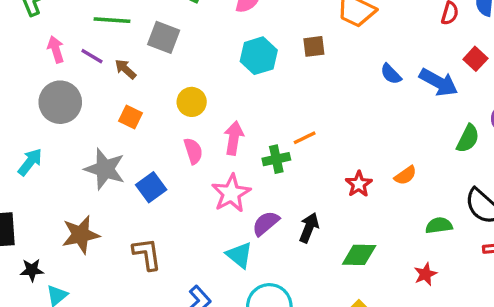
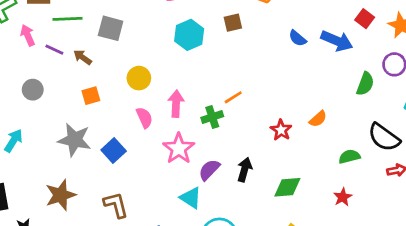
pink arrow: (56, 49) -> (28, 35), moved
gray circle: (60, 102) -> (33, 90), size x0.6
orange square: (131, 117) -> (91, 96), turned -36

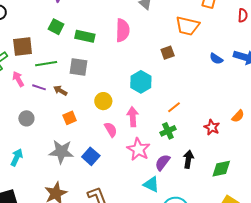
cyan hexagon: (189, 35) -> (141, 82), moved
green cross: (212, 117) -> (168, 131), moved

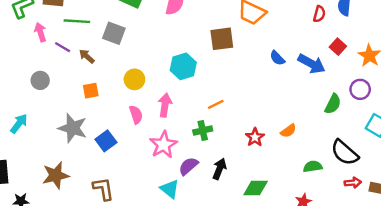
brown square: (168, 53) -> (222, 39), size x1.5

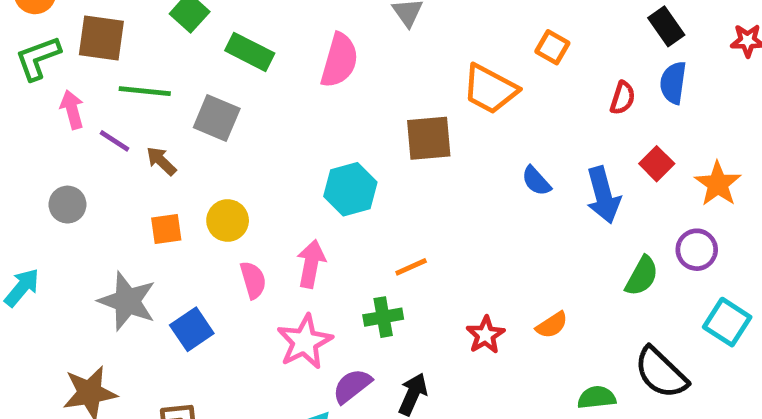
blue arrow: (312, 64) -> (603, 195), turned 44
yellow circle: (134, 79) -> (228, 220), moved

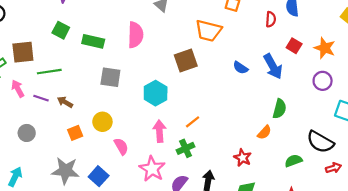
gray square: (217, 118) -> (110, 77), moved
pink arrow: (311, 264) -> (159, 131), moved
green semicircle: (642, 276) -> (280, 109), moved
red star: (485, 335) -> (243, 158), moved

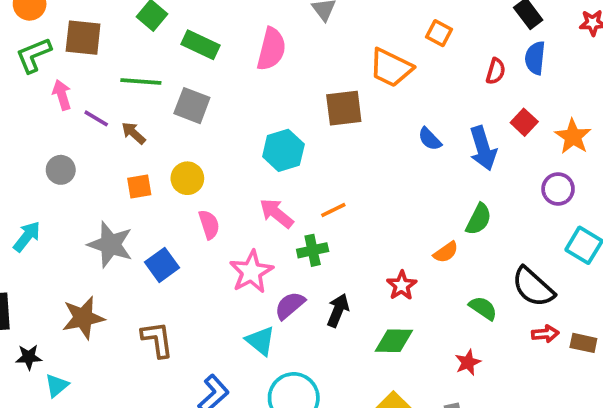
green line: (49, 72) -> (141, 81), moved
gray square: (110, 77) -> (192, 106), moved
pink arrow: (159, 131) -> (276, 213), turned -60
green semicircle: (293, 161) -> (483, 308), turned 42

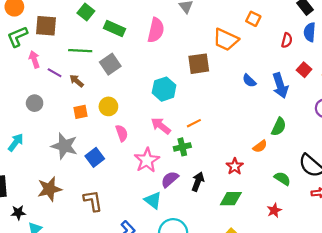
gray square: (192, 106) -> (110, 64), turned 36

